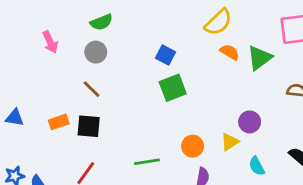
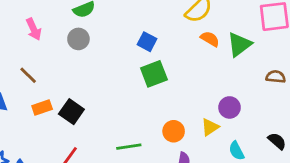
brown line: (91, 89) -> (28, 75), moved
black square: (89, 126) -> (71, 112), turned 30

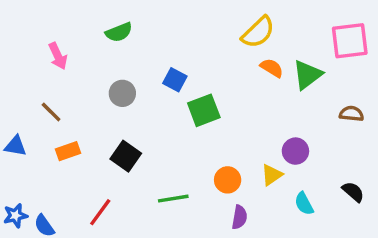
gray circle: (78, 39) -> (122, 93), moved
blue square: (147, 42) -> (175, 80), moved
black square: (71, 112) -> (126, 156), moved

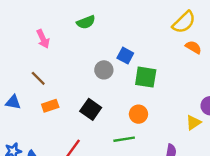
gray circle: (122, 93) -> (104, 70), moved
green square: (204, 110) -> (146, 77), turned 30
orange circle: (228, 180) -> (138, 114), moved

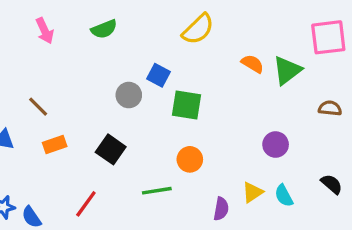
yellow semicircle: (184, 22) -> (198, 29), moved
pink arrow: (43, 39) -> (45, 31), moved
orange circle: (138, 114) -> (190, 159), moved
yellow triangle: (193, 122) -> (252, 192), moved

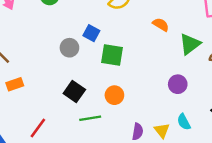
green triangle: (287, 70) -> (190, 44), moved
black square: (111, 149) -> (74, 91), moved
yellow triangle: (252, 192) -> (162, 130), moved, turned -35

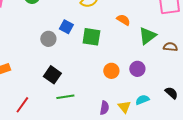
green square: (112, 55) -> (91, 37), moved
orange circle: (114, 95) -> (111, 71), moved
cyan semicircle: (184, 122) -> (142, 100), turned 96

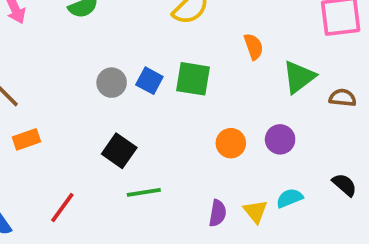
orange semicircle: (123, 20) -> (254, 47), turned 40
blue square: (66, 27) -> (149, 81), moved

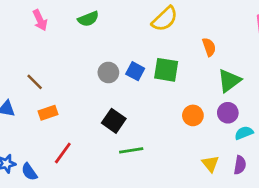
green triangle: (299, 77) -> (229, 81), moved
cyan semicircle: (290, 198) -> (244, 133), moved
red line: (62, 208) -> (63, 153), moved
purple semicircle: (218, 213) -> (240, 165), moved

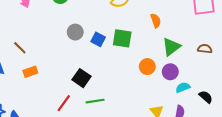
gray circle: (108, 73) -> (75, 32), moved
orange circle: (193, 115) -> (147, 67), moved
red line: (63, 153) -> (64, 103), moved

